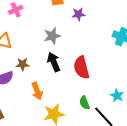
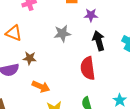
black arrow: (54, 62) -> (99, 41), moved
orange arrow: (37, 91) -> (41, 87), turned -54

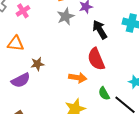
gray star: (62, 33) -> (66, 16), moved
orange arrow: (41, 87) -> (78, 78), moved

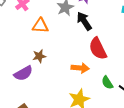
black arrow: (100, 30) -> (84, 21), moved
orange triangle: (16, 44) -> (40, 26), moved

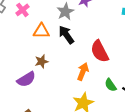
black arrow: (84, 21) -> (66, 35), moved
orange arrow: (80, 68) -> (83, 72), turned -72

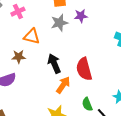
black arrow: (66, 35) -> (54, 63), moved
brown star: (42, 61) -> (19, 57), moved

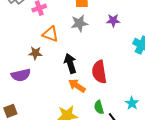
purple star: (81, 16) -> (113, 20), moved
orange arrow: (63, 85) -> (77, 86), turned -96

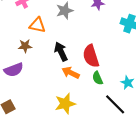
green semicircle: (99, 107) -> (98, 78), moved

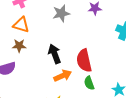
orange triangle: (37, 25) -> (21, 25), moved
orange arrow: (71, 73) -> (63, 76), turned 126

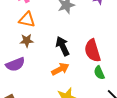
orange arrow: (63, 76) -> (60, 69), moved

